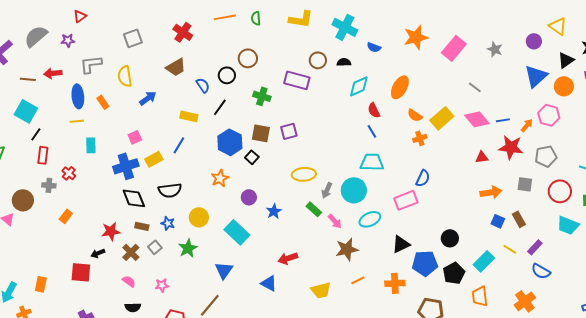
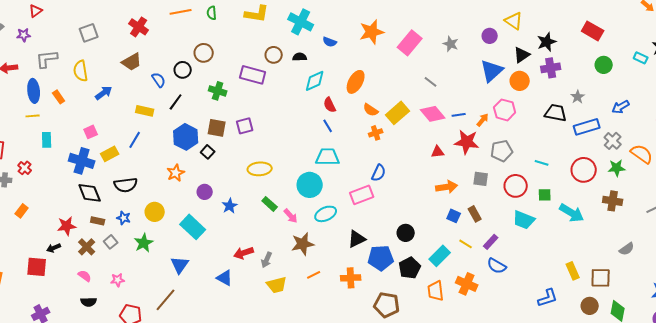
blue cross: (126, 166) -> (82, 161), turned 35
gray arrow: (327, 190) -> (267, 260), moved
orange cross: (525, 301) -> (467, 284), moved, turned -30

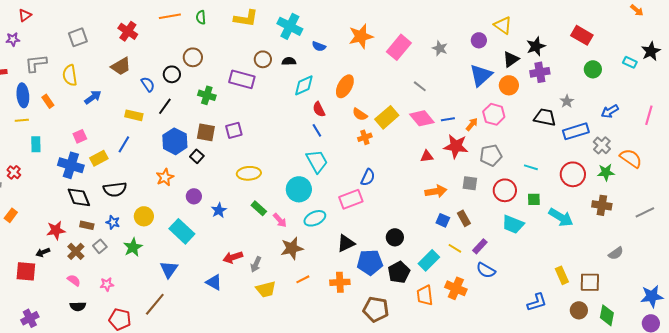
cyan trapezoid: (328, 157) -> (317, 161), turned 60

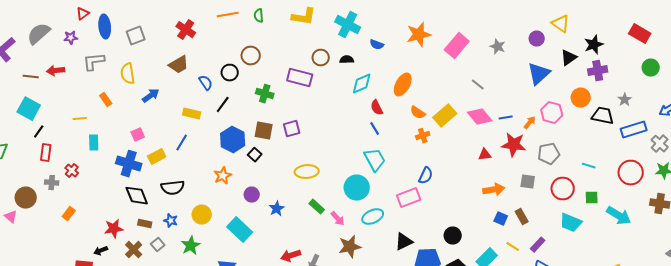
orange circle: (509, 85) -> (581, 98), moved
blue ellipse: (23, 95) -> (105, 27), moved

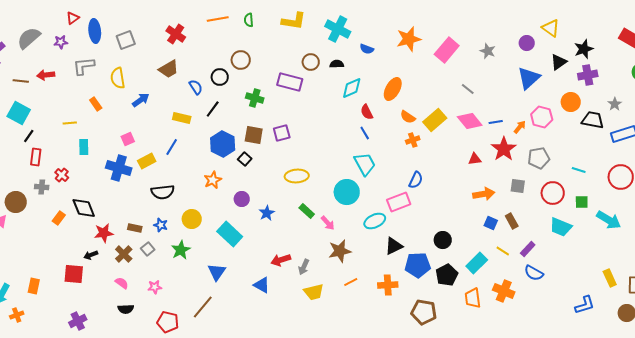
red star: (514, 145) -> (504, 149), turned 30
black diamond: (137, 196) -> (84, 208), moved
cyan ellipse: (373, 217) -> (375, 221), moved

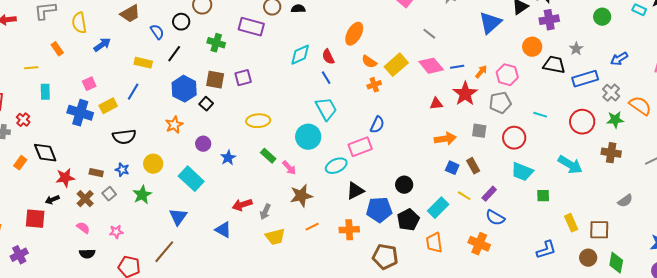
cyan diamond: (352, 88) -> (300, 55), moved
pink hexagon: (542, 117) -> (507, 75), moved
green square: (582, 202) -> (543, 196), moved
orange cross: (504, 291) -> (479, 244), moved
purple cross: (78, 321) -> (19, 255), moved

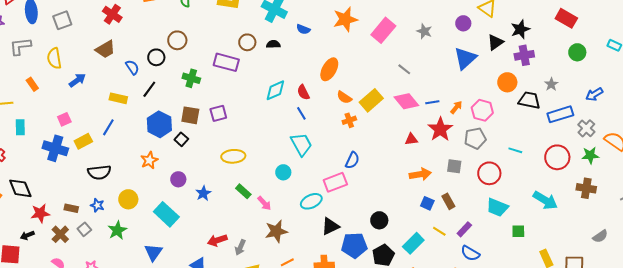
cyan circle: (308, 137) -> (283, 172), size x0.6

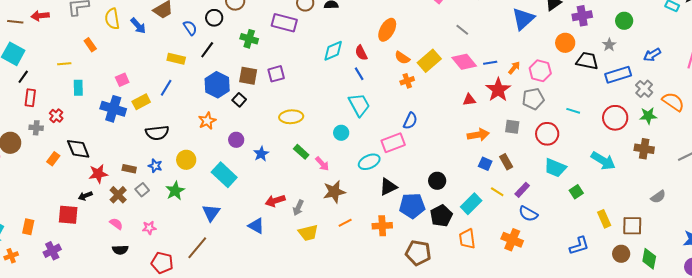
green circle: (577, 52) -> (624, 21), moved
blue arrow: (77, 80) -> (138, 26), moved, turned 84
green square: (518, 231) -> (576, 192), turned -32

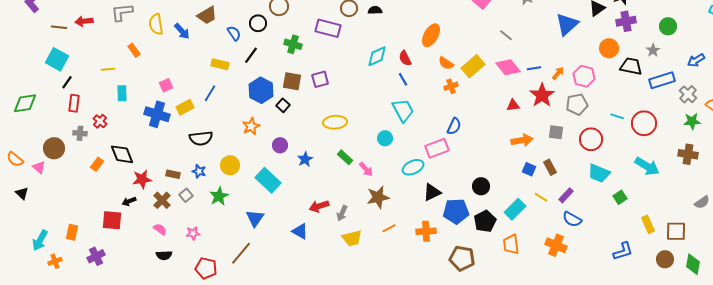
red circle: (615, 118) -> (644, 123), moved

